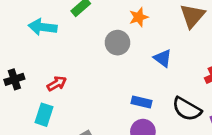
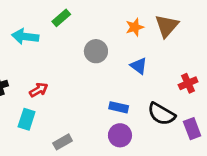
orange star: (139, 17) -> (135, 27), moved

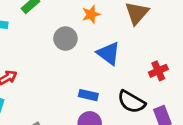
orange star: (135, 27) -> (91, 14), moved
blue triangle: (139, 66) -> (109, 53), size x1.4

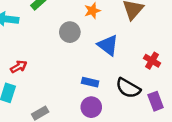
red cross: (158, 71) -> (152, 61), turned -35

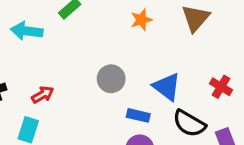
gray circle: (70, 32) -> (111, 79), moved
blue triangle: (108, 45) -> (167, 87), moved

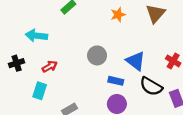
cyan arrow: (27, 31) -> (36, 36), moved

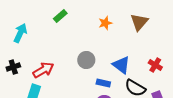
cyan arrow: (36, 36) -> (20, 33), moved, turned 108
red arrow: (50, 66) -> (43, 70), size x1.5

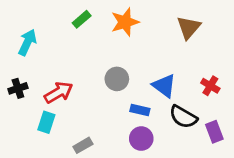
orange star: (105, 23) -> (125, 22), moved, size x1.5

